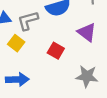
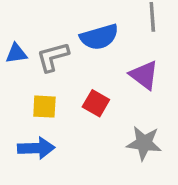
yellow square: (16, 43) -> (44, 107), moved, turned -35

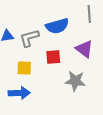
red square: (96, 103) -> (53, 57), moved, turned -35
gray star: (144, 143) -> (75, 81), moved

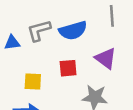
gray L-shape: (29, 38) -> (39, 30), moved

